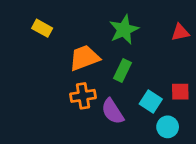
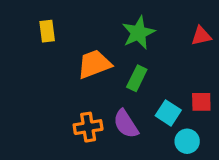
yellow rectangle: (42, 28) -> (47, 31), turned 54
orange cross: (83, 96) -> (88, 127), moved

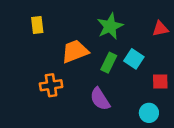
cyan square: (168, 113) -> (134, 59), moved
orange cross: (88, 127) -> (51, 85), moved

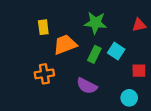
yellow rectangle: (37, 25) -> (43, 27), moved
green star: (110, 26) -> (95, 23), turned 30
purple semicircle: (100, 99) -> (87, 86), turned -30

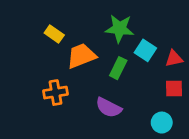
red triangle: (139, 25) -> (174, 59), moved
yellow rectangle: (43, 27) -> (54, 34), turned -48
cyan square: (116, 51) -> (145, 50), moved

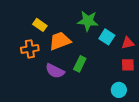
green rectangle: (118, 68) -> (80, 64), moved
orange cross: (55, 93) -> (30, 49), moved
purple semicircle: (109, 108) -> (55, 71), moved

